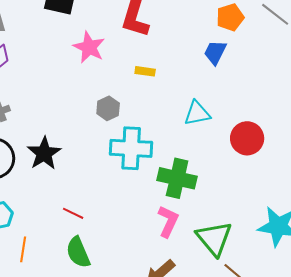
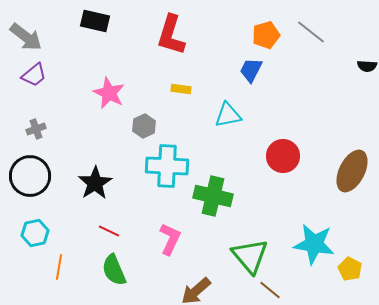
pink star: (89, 47) -> (109, 93), moved
cyan triangle: (197, 113) -> (228, 115), moved
black star: (44, 153) -> (95, 183), moved
pink L-shape: (168, 221) -> (170, 239), moved

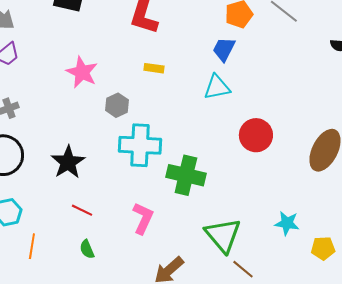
cyan triangle: (228, 115) -> (217, 87), moved
cyan star: (314, 244) -> (287, 223), size x0.6
yellow pentagon: (350, 269) -> (323, 248), turned -30
green semicircle: (114, 270) -> (87, 249), size x0.6

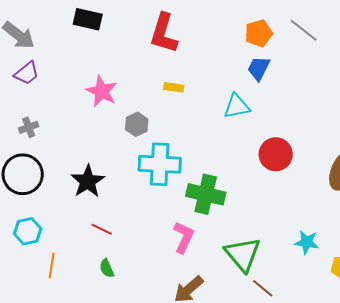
blue trapezoid: (224, 49) -> (259, 68), moved
pink L-shape: (143, 218) -> (184, 237), moved

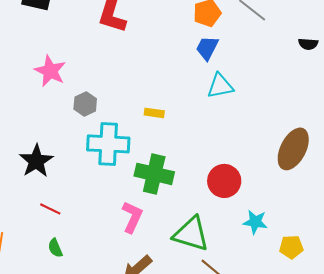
yellow rectangle: (174, 87) -> (154, 113), moved
cyan triangle: (237, 106) -> (220, 86), moved
red circle: (276, 154) -> (224, 181), moved
green triangle: (243, 254) -> (191, 234), turned -33

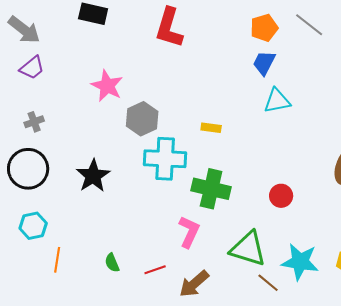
gray hexagon: (85, 104) -> (142, 119), size x1.4
red circle: (224, 181) -> (281, 196), size x0.7
red line: (50, 209) -> (155, 270), moved, turned -45
cyan star: (255, 222) -> (300, 262), moved, size x1.5

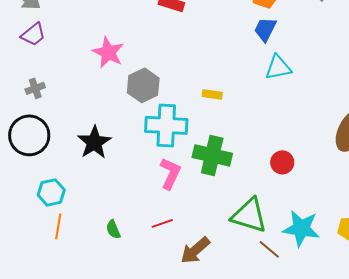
cyan hexagon: (33, 226) -> (51, 192), moved
pink L-shape: (189, 232) -> (170, 173), moved
red line: (155, 270) -> (162, 223), moved

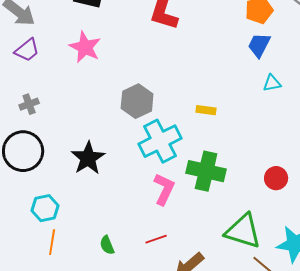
pink star: (108, 52) -> (85, 47), moved
cyan triangle: (278, 67) -> (272, 83), size x0.7
cyan cross: (166, 125) -> (160, 141), turned -30

